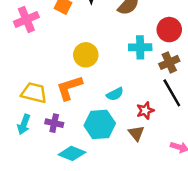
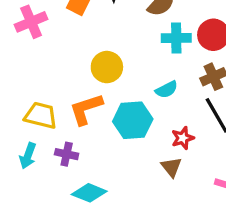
cyan cross: (140, 47) -> (176, 38), moved
cyan semicircle: (115, 94) -> (167, 90), moved
cyan hexagon: (100, 124) -> (133, 120), moved

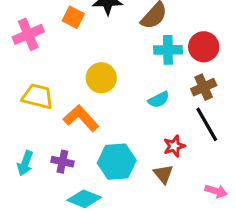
orange L-shape: (86, 109) -> (81, 118), turned 66
yellow trapezoid: (41, 115) -> (38, 96), moved
cyan hexagon: (133, 120) -> (117, 162), moved

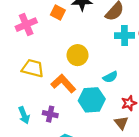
cyan semicircle: (159, 100) -> (110, 77), moved
cyan hexagon: (117, 162) -> (92, 100), moved
cyan arrow: (25, 163) -> (24, 115), turned -42

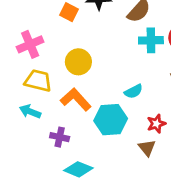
pink cross: (26, 25) -> (30, 44), moved
yellow circle: (78, 55) -> (78, 62), moved
cyan arrow: (24, 115) -> (30, 112), moved, turned 133

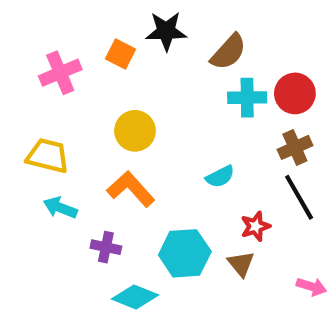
pink cross: (30, 44) -> (60, 73), moved
yellow trapezoid: (38, 81) -> (48, 156), moved
cyan hexagon: (111, 120) -> (185, 253), moved

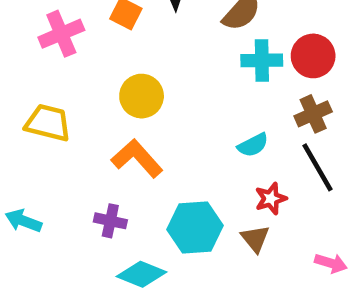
cyan semicircle: (220, 177) -> (253, 145), moved
cyan arrow: (60, 208) -> (23, 221), moved

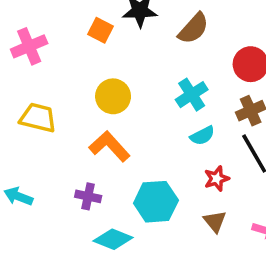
pink cross: (61, 34) -> (29, 46), moved
cyan cross: (262, 60) -> (192, 95), moved, turned -32
brown triangle: (255, 239) -> (215, 221), moved

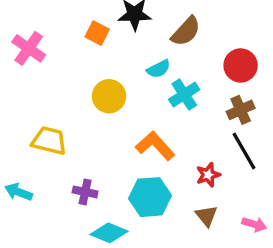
pink cross: (29, 46) -> (29, 48), turned -32
yellow trapezoid: (38, 118) -> (49, 141), moved
cyan semicircle: (202, 136) -> (159, 69), moved
orange L-shape: (109, 146) -> (155, 146), moved

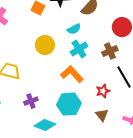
cyan cross: (184, 95) -> (79, 49), moved
brown cross: (241, 110) -> (110, 51), moved
purple cross: (85, 192) -> (31, 101), turned -32

